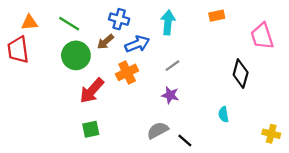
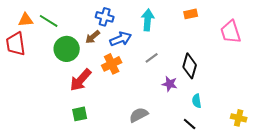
green line: (69, 24) -> (49, 21), moved
black diamond: (241, 74) -> (190, 66), moved
purple star: (170, 95) -> (170, 84), moved
black line: (185, 141) -> (190, 124), moved

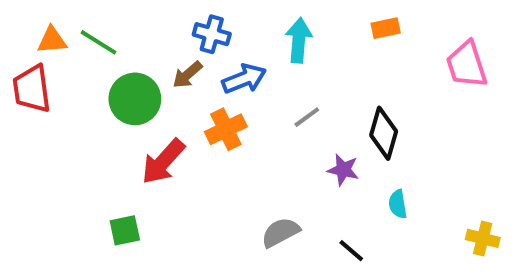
green square: (80, 114) -> (125, 230), moved
black line: (190, 124) -> (351, 251), moved

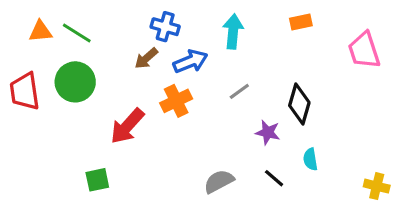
red trapezoid: (32, 89) -> (25, 91), moved
green circle: (135, 99) -> (75, 82), moved
black line: (351, 251) -> (274, 178), moved

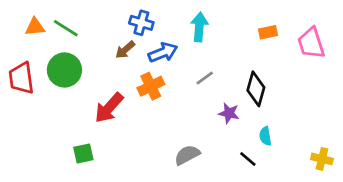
orange rectangle: (301, 22) -> (268, 32), moved
black line: (274, 178) -> (248, 159), moved

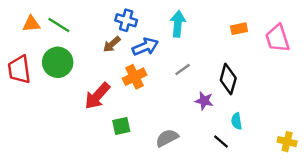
green square: (83, 154) -> (121, 126), moved

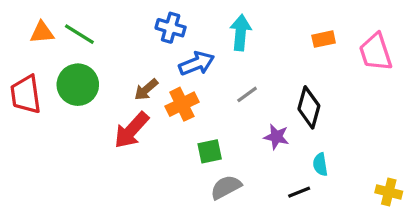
brown arrow: (112, 44) -> (146, 90), moved
green square: (121, 126) -> (210, 151), moved
black line: (221, 142) -> (299, 192), turned -63

